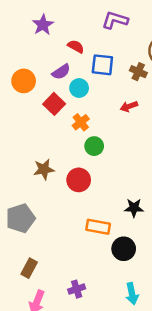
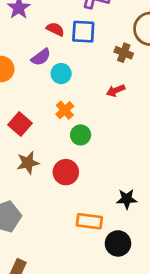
blue square: (102, 65) -> (83, 32), moved
red square: (54, 104) -> (20, 124), moved

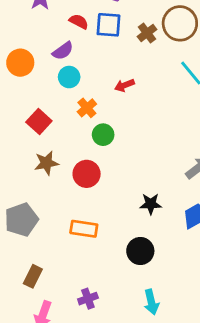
brown cross: (124, 53) -> (147, 33), moved, turned 30
cyan circle: (61, 74) -> (69, 77), moved
red arrow: (116, 90) -> (124, 85), moved
orange rectangle: (89, 221) -> (84, 229), moved

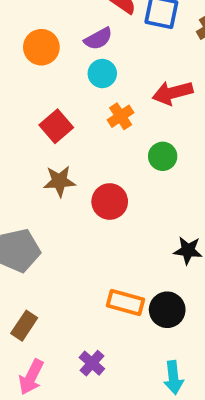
red arrow: (124, 85) -> (173, 93), size x1.5
green circle: (103, 135) -> (163, 156), moved
orange rectangle: (84, 229) -> (126, 303), moved
purple cross: (88, 299) -> (92, 363), turned -36

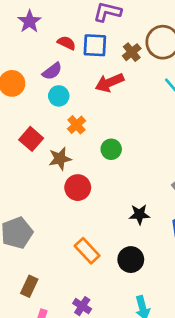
red arrow: (173, 93) -> (109, 83), moved
brown star: (59, 181) -> (60, 159), moved
orange rectangle: (126, 303) -> (87, 251), moved, turned 40

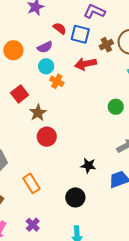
orange cross: (76, 125) -> (57, 81), moved, turned -32
green circle: (111, 149) -> (116, 107), moved
brown star: (60, 159) -> (38, 113), turned -30
orange rectangle: (87, 251) -> (31, 183), moved

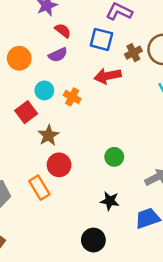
red semicircle: (60, 28) -> (63, 31), moved
cyan circle: (46, 66) -> (44, 90), moved
green circle: (116, 107) -> (114, 157), moved
orange rectangle: (31, 183) -> (39, 188), moved

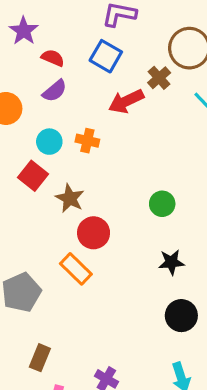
blue square: (101, 39) -> (106, 56), turned 30
brown cross: (133, 53) -> (159, 78), moved
black circle: (93, 240) -> (181, 316), moved

